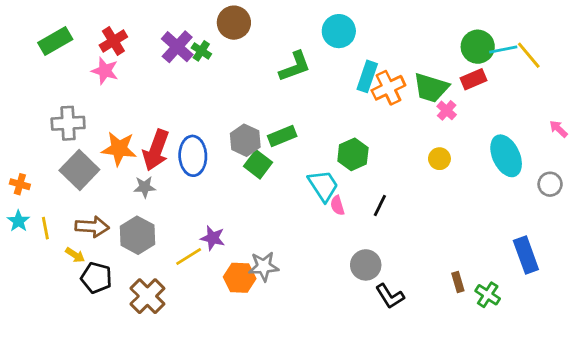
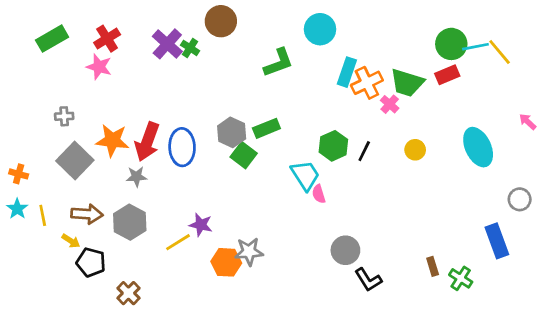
pink cross: (447, 110) -> (390, 104), moved
gray cross: (68, 123) -> (64, 116), size x0.6
gray circle: (550, 184) -> (520, 199), moved
black line: (380, 205) -> (364, 151), moved
brown cross: (147, 296) -> (128, 293), moved, size x0.7

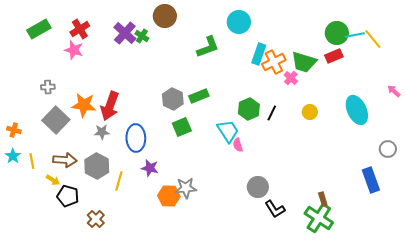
blue ellipse: (182, 147) -> (136, 138), moved
green square: (244, 155) -> (182, 127), moved, turned 30
yellow line: (178, 242) -> (119, 181), moved, turned -42
green cross: (461, 278) -> (319, 218), moved, size x1.6

